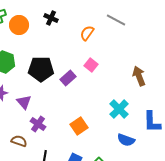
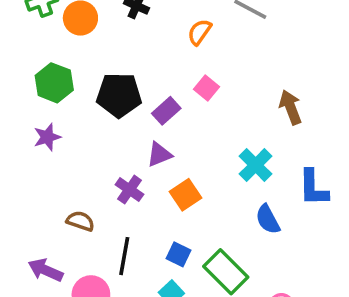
purple triangle: (24, 102) -> (159, 155), moved, turned 49
purple cross: (38, 124) -> (129, 190), moved
blue semicircle: (126, 140) -> (268, 219), turned 42

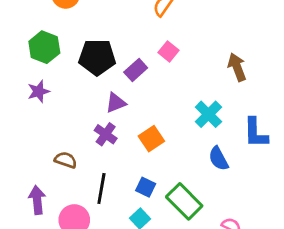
purple triangle: (159, 155) -> (116, 103), moved
purple arrow: (45, 270) -> (37, 200), turned 60

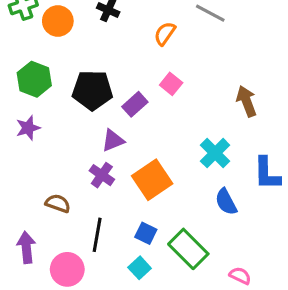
orange square: (151, 139) -> (152, 180), size x1.4

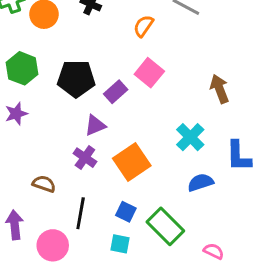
pink square: (171, 84) -> (149, 73), size x1.4
blue semicircle: (226, 202) -> (200, 182), turned 100
cyan square: (140, 268) -> (120, 244), turned -36

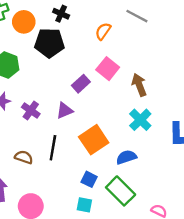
black pentagon: (76, 79) -> (49, 43), moved
brown arrow: (220, 89) -> (139, 85), moved
purple cross: (85, 158) -> (31, 110), moved
blue semicircle: (200, 182) -> (126, 157), moved
black line: (81, 213) -> (53, 148), moved

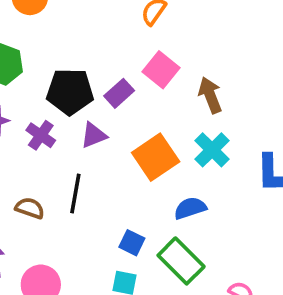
black pentagon: (49, 43) -> (70, 92), moved
orange square: (94, 140) -> (156, 157), moved

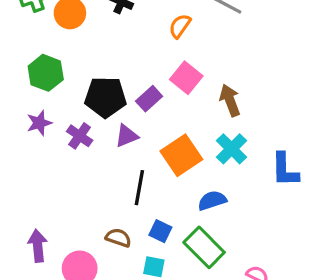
black line: (75, 194) -> (139, 188), moved
brown semicircle: (30, 208) -> (118, 238), moved

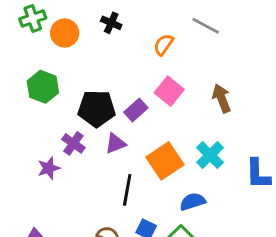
brown arrow: (230, 100) -> (222, 98), moved
purple star: (39, 123) -> (49, 168), moved

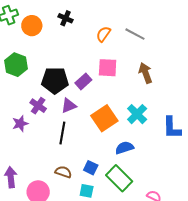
gray line: (206, 26) -> (135, 34), moved
pink square: (169, 91) -> (108, 68), turned -36
black line: (127, 190) -> (62, 133), moved

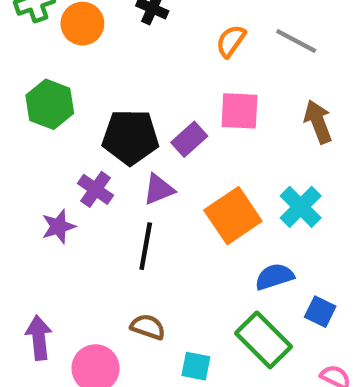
blue square: (91, 168) -> (320, 312), moved

